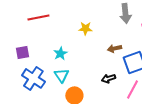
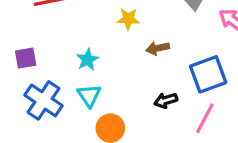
brown arrow: (114, 48) -> (158, 48), moved

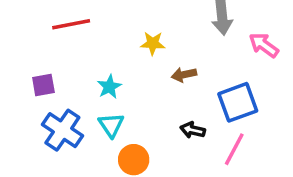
black arrow: (166, 100) -> (193, 130), turned 30

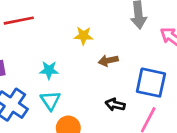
cyan star: (109, 87) -> (49, 70), turned 30
blue square: (238, 102) -> (151, 83), turned 32

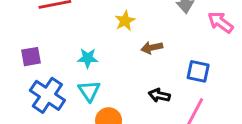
yellow star: (83, 36) -> (125, 21), turned -30
blue square: (151, 83) -> (198, 71), size x0.7

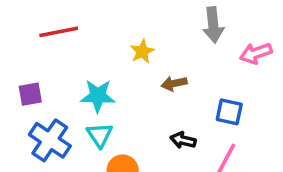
pink arrow: (220, 22) -> (256, 53), turned -55
cyan star: (88, 58) -> (98, 96), size x1.4

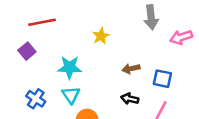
brown arrow: (174, 83) -> (131, 69), moved
purple square: (30, 94) -> (27, 51), moved, turned -30
blue cross: (50, 140) -> (36, 99), size x0.7

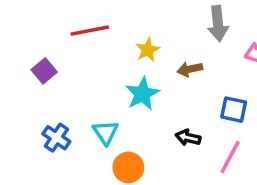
red line: (42, 22) -> (90, 31), moved
cyan star: (70, 67) -> (142, 94), moved, turned -30
brown arrow: (131, 69) -> (190, 69), moved

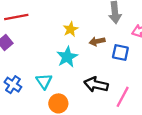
red line: (90, 31) -> (16, 17), moved
blue square: (234, 110) -> (120, 52), moved
black arrow: (188, 138) -> (96, 85), size x1.5

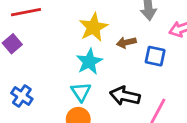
yellow star: (71, 29) -> (93, 27), size x1.5
cyan triangle: (44, 81) -> (81, 92), moved

